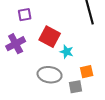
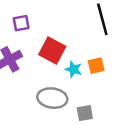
orange square: (87, 72) -> (96, 66), moved

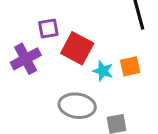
purple square: (21, 23) -> (48, 29), moved

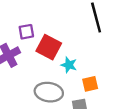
orange square: (130, 66) -> (90, 84), moved

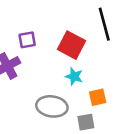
red square: (49, 47) -> (72, 45), moved

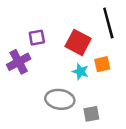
orange square: (98, 97) -> (102, 64), moved

